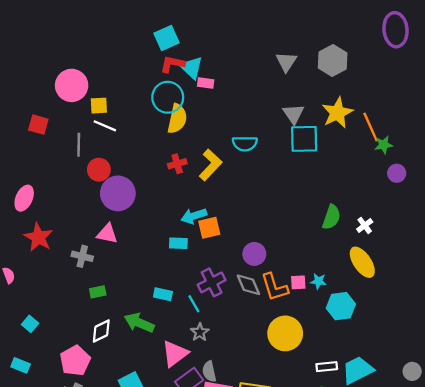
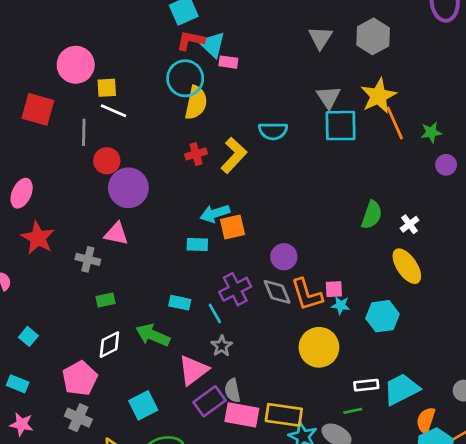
red square: (38, 125) -> (38, 109), size x1.4
orange line: (371, 127) -> (395, 123), moved
cyan star: (318, 281) -> (341, 305), moved

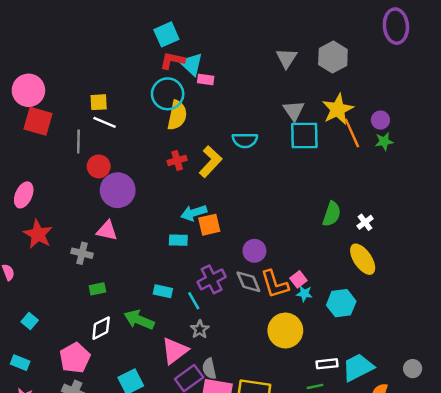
pink circle: (76, 65) -> (28, 90), moved
purple circle: (446, 165) -> (380, 120), moved
pink square: (334, 289) -> (298, 279), turned -35

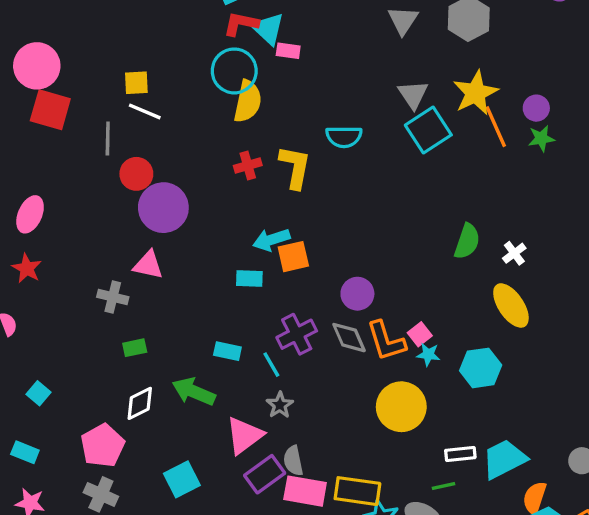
cyan square: (304, 135) -> (428, 130), turned -32
yellow L-shape: (210, 162) -> (295, 167), turned -32
red star: (38, 234) -> (27, 268), moved, size x0.7

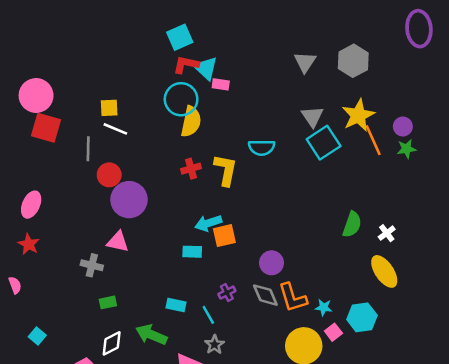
purple cross: (297, 334) -> (227, 293), size x0.6
pink square: (420, 334) -> (333, 332), moved

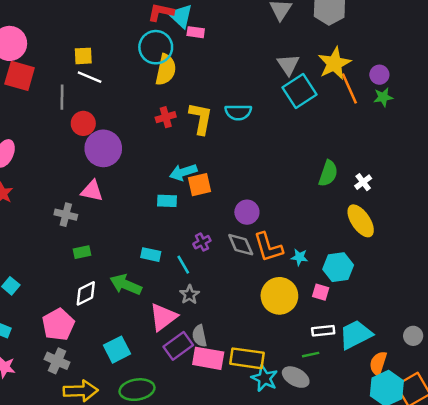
cyan semicircle: (262, 148) -> (238, 112), moved
pink square: (333, 332) -> (321, 292), moved, turned -35

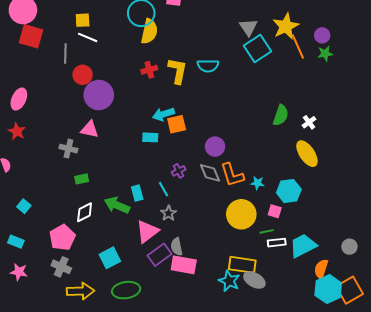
cyan rectangle: (151, 255) -> (137, 193), moved, turned 63
green line: (311, 355) -> (267, 231), moved
yellow rectangle: (247, 358) -> (242, 265), moved

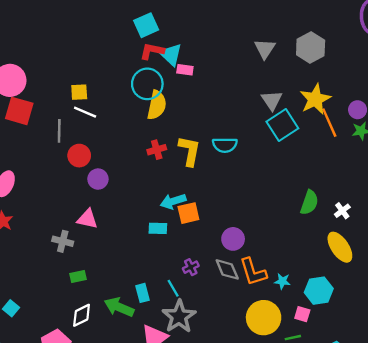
purple circle: (99, 95) -> (98, 179), size x0.6
gray star: (168, 213) -> (179, 316), size x1.8

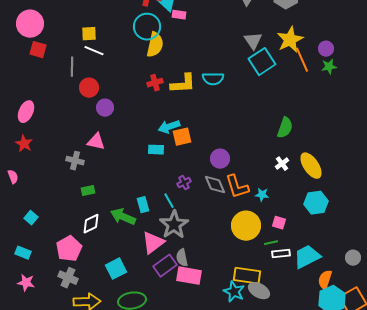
red square: (19, 111) -> (38, 50), size x0.7
yellow L-shape: (190, 151) -> (183, 84), turned 76
white cross: (342, 211) -> (282, 164), moved
cyan hexagon: (319, 291) -> (316, 203), moved

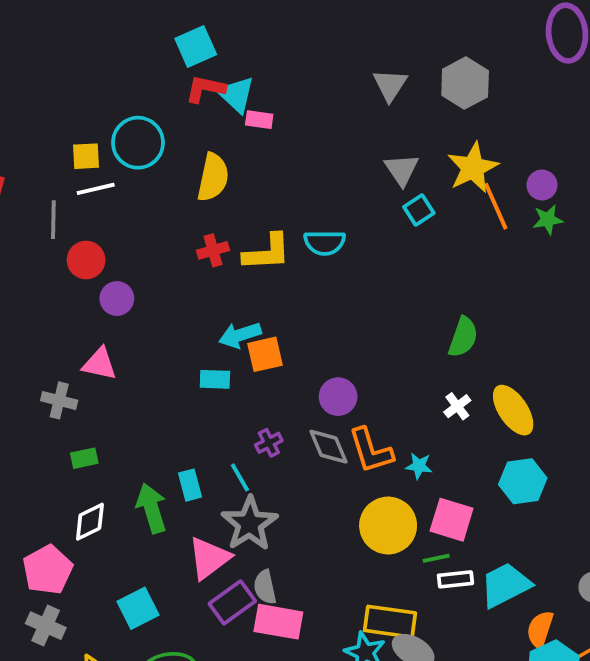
cyan circle: (147, 27) -> (138, 143), moved
white line: (94, 51) -> (96, 189), turned -36
cyan square: (262, 62) -> (419, 210), size x0.6
green arrow: (123, 217) -> (151, 508), turned 50
pink square: (279, 223) -> (452, 520), size x1.6

